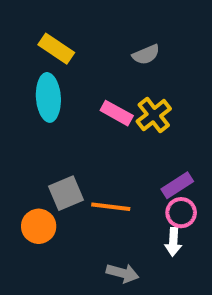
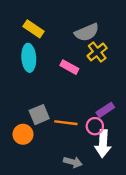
gray semicircle: (146, 55) -> (87, 32), size x1.5
yellow cross: (154, 115) -> (97, 52), moved
pink circle: (181, 213) -> (95, 126), moved
white arrow: (173, 242) -> (103, 144), size x1.6

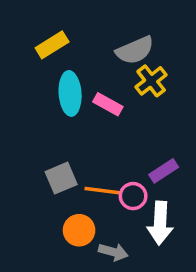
yellow rectangle: (33, 29) -> (52, 45), turned -66
cyan ellipse: (29, 58) -> (70, 93), moved
pink circle: (95, 126) -> (133, 196), moved
orange circle: (23, 134) -> (79, 230), moved

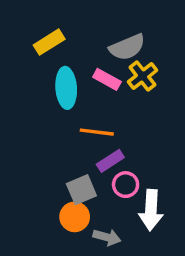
pink rectangle: (108, 104) -> (107, 79), moved
purple rectangle: (164, 171) -> (110, 161), moved
gray square: (61, 178) -> (81, 190), moved
orange line: (102, 191) -> (97, 132), moved

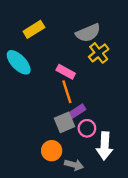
pink rectangle: (107, 79) -> (66, 72), moved
cyan ellipse: (66, 88) -> (19, 62), moved, turned -40
orange line: (97, 132) -> (67, 92), turned 65
gray square: (81, 190) -> (65, 122), moved

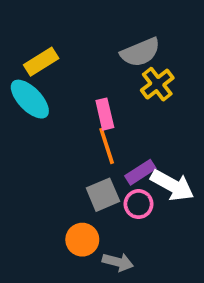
yellow rectangle: (34, 29) -> (41, 62), moved
pink rectangle: (66, 72) -> (105, 114), turned 48
purple rectangle: (76, 112) -> (140, 172), moved
white arrow: (105, 146) -> (172, 185), moved, turned -64

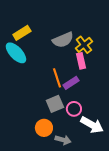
gray semicircle: (140, 52) -> (63, 40), moved
pink rectangle: (105, 114) -> (81, 61), moved
purple rectangle: (140, 172) -> (71, 83), moved
white arrow: (172, 185) -> (92, 125), moved

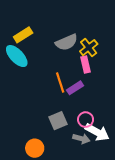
gray square: (55, 104) -> (58, 121), moved
pink circle: (74, 109) -> (86, 120), moved
orange circle: (44, 128) -> (35, 148), moved
gray arrow: (63, 140) -> (81, 139), moved

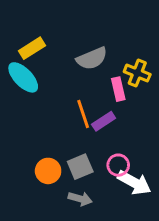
yellow cross: (89, 48) -> (137, 73), moved, turned -30
gray arrow: (81, 139) -> (80, 199), moved
orange circle: (35, 148) -> (48, 171), moved

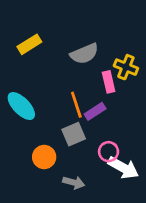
cyan ellipse: (23, 77) -> (21, 106), moved
gray square: (80, 167) -> (74, 134), moved

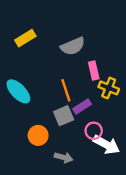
yellow cross: (126, 67) -> (109, 88), moved
purple rectangle: (95, 111) -> (82, 106), moved

